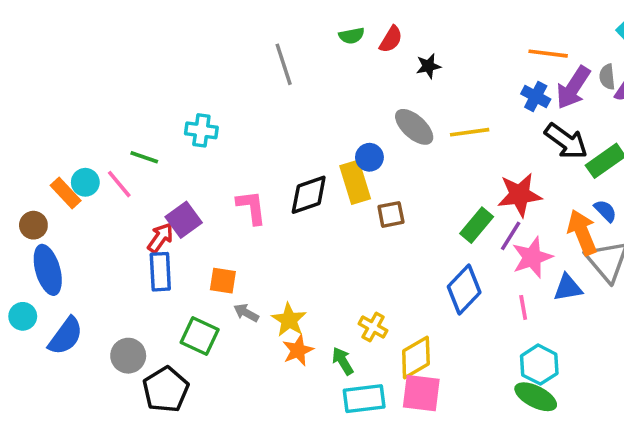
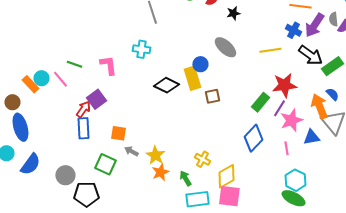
cyan cross: (201, 130) -> (141, 49), moved
yellow line: (470, 132) -> (270, 50), moved
black diamond: (309, 195) -> (166, 85), turned 45
pink L-shape: (251, 207) -> (108, 65), moved
black pentagon: (166, 390) -> (86, 194), turned 30

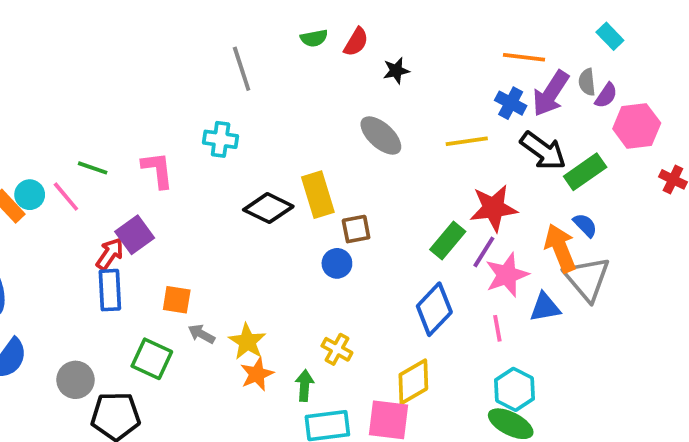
blue circle: (200, 64) -> (337, 263), moved
yellow diamond: (226, 176) -> (413, 382), moved
green arrow: (185, 178) -> (305, 386), turned 35

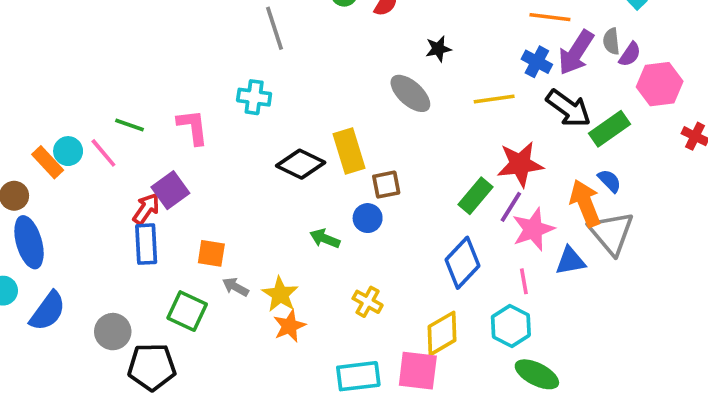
black star: (396, 71) -> (438, 49), moved
green arrow: (305, 386) -> (325, 239), moved, turned -72
cyan hexagon: (514, 389) -> (511, 326), moved

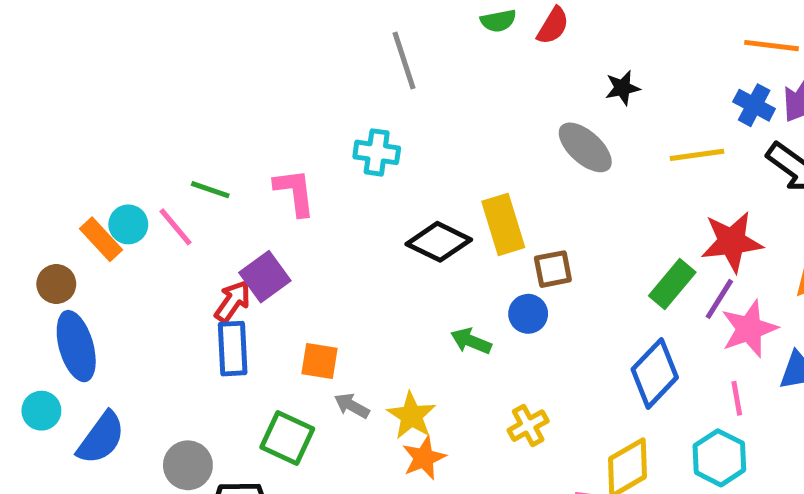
yellow cross: (368, 302) -> (528, 426), turned 32

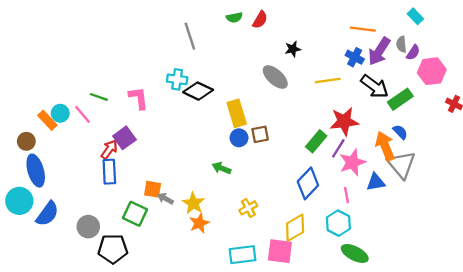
black diamond: (439, 242) -> (198, 91), moved
blue circle: (528, 314) -> (239, 138), moved
orange square: (320, 361) -> (153, 189), moved
cyan circle: (41, 411) -> (19, 201), size x1.5

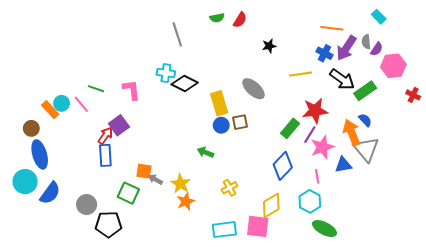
gray ellipse: (275, 77) -> (254, 89), moved

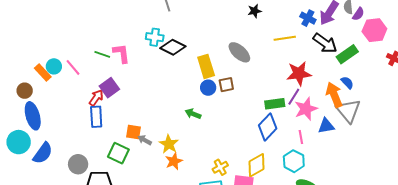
green line: (96, 89) -> (102, 54), moved
green rectangle: (290, 128) -> (275, 104), moved, turned 42
yellow cross: (230, 188) -> (220, 167), moved

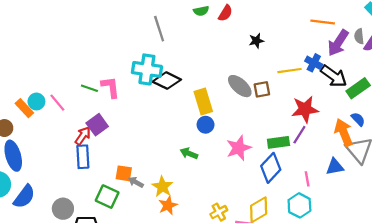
blue cross: (308, 18) -> (314, 63), moved
cyan cross: (155, 37) -> (147, 69), size x1.5
brown square: (226, 85) -> (262, 89), moved
pink star: (306, 109) -> (239, 148), moved

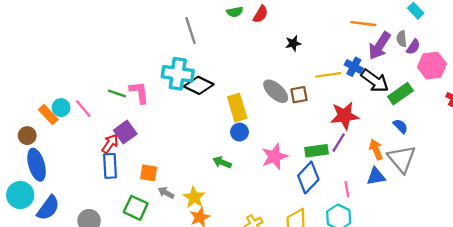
orange arrow: (344, 132) -> (376, 150), moved, size x0.7
orange square: (124, 173) -> (149, 173), moved

